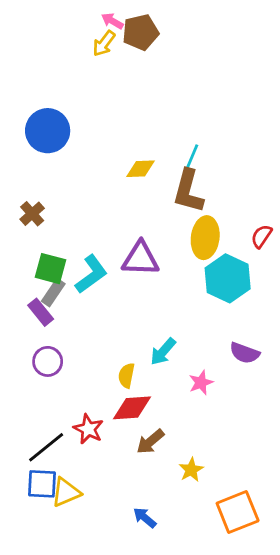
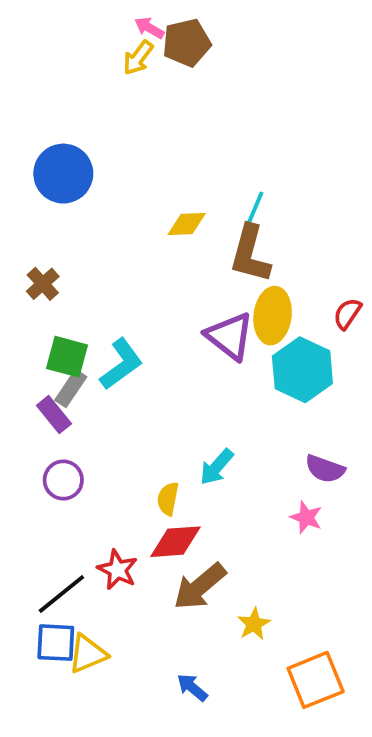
purple triangle: (140, 259) -> (230, 336), moved, turned 36
pink star: (201, 383) -> (306, 517), moved, turned -30
brown arrow: (150, 442) -> (200, 587), size x1.4

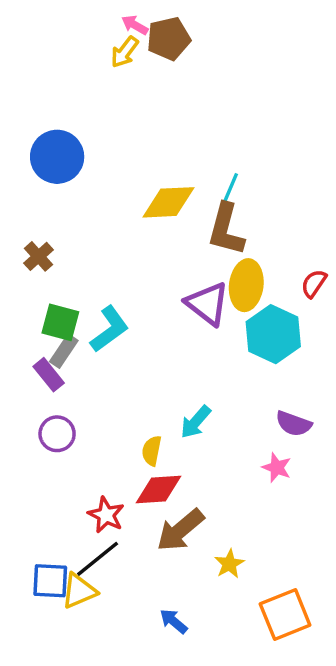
yellow diamond: (187, 224) -> (169, 202), size x1.5
black line: (61, 594) -> (98, 559), moved

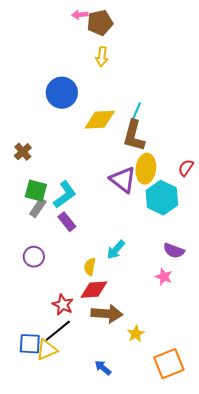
pink arrow: (135, 25) -> (80, 15), turned -35
yellow arrow: (125, 52) -> (102, 57), moved, turned -30
blue circle: (57, 157) -> (62, 93), moved
purple rectangle: (49, 375) -> (67, 222), moved
brown arrow: (180, 530) -> (107, 314), turned -136

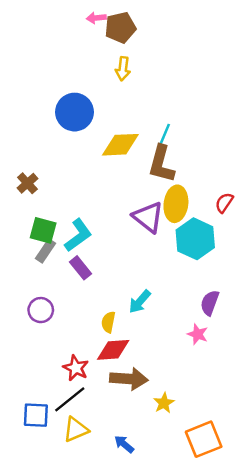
purple semicircle: (174, 251) -> (210, 303), turned 90
yellow triangle: (47, 350) -> (76, 430), moved

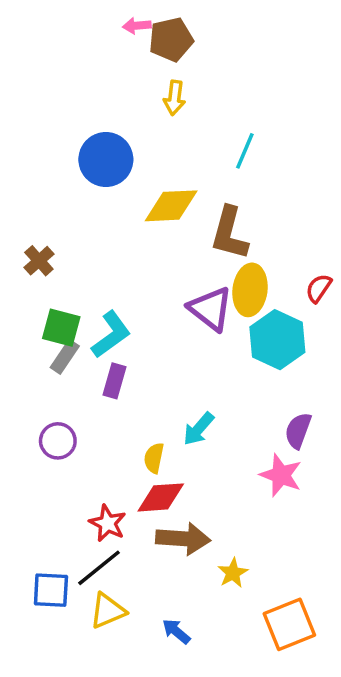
cyan line: (164, 136) -> (245, 151), moved
purple rectangle: (81, 268) -> (114, 381), turned 55
pink star: (198, 334) -> (281, 475), size x1.4

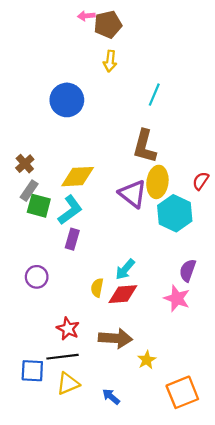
yellow diamond: (171, 206) -> (78, 177), moved
gray rectangle: (65, 357) -> (29, 191), moved
red diamond: (161, 497) -> (123, 294), moved
black line: (99, 568) -> (63, 357), turned 32

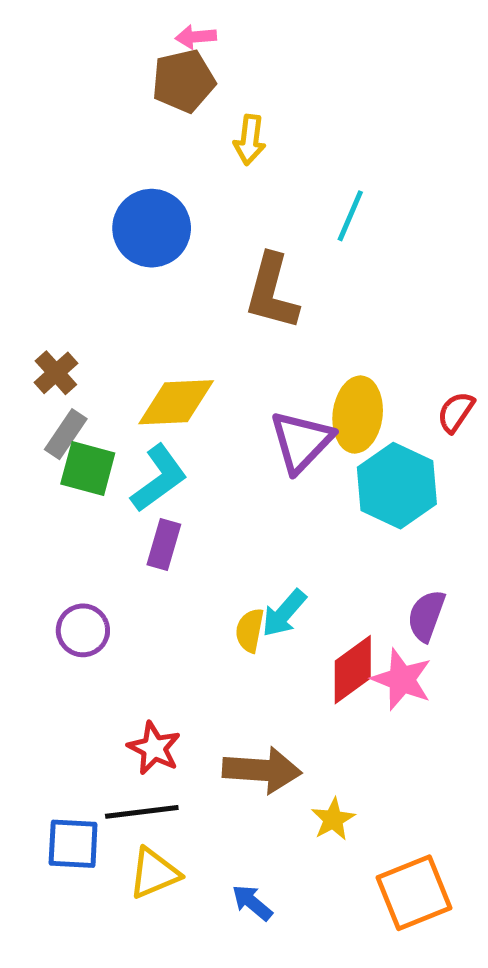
brown pentagon: (108, 24) -> (183, 81), moved
brown L-shape: (145, 146) -> (272, 292), moved
purple triangle: (133, 194) -> (301, 441), turned 36
yellow semicircle: (97, 288) -> (250, 630), moved
red diamond: (123, 294) -> (353, 670), moved, turned -32

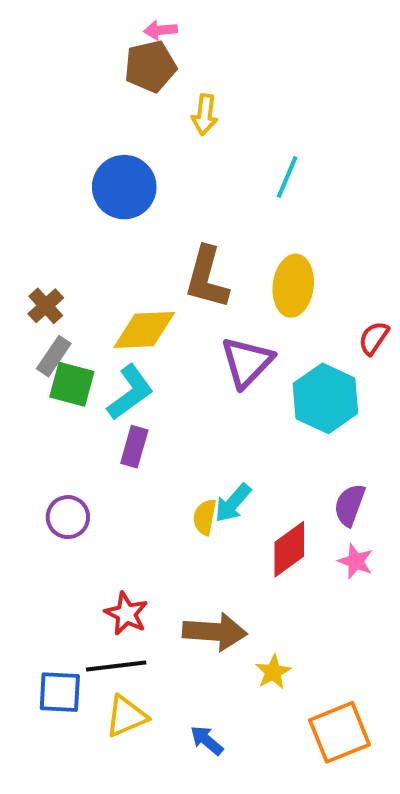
brown L-shape: (272, 292) -> (207, 278), moved
yellow ellipse: (358, 415) -> (293, 286), moved
pink star: (402, 679) -> (356, 561), moved, size x0.7

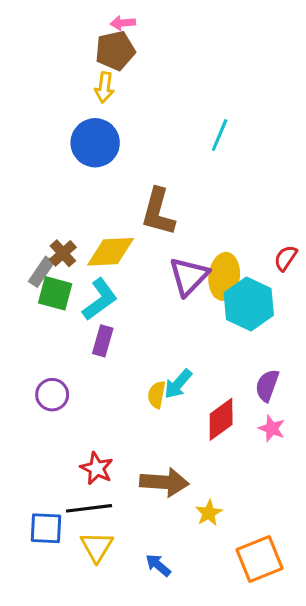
yellow arrow: (205, 115) -> (104, 87), moved
yellow ellipse: (293, 286) -> (224, 276), moved
brown cross: (46, 306) -> (63, 253), moved
yellow triangle: (126, 716) -> (97, 547), turned -36

